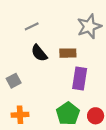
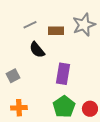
brown rectangle: (68, 53) -> (56, 31), moved
purple rectangle: (80, 79) -> (63, 74), moved

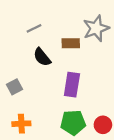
brown rectangle: (56, 31) -> (71, 43), moved
green pentagon: (64, 107) -> (73, 123), turned 30

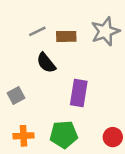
brown rectangle: (71, 43) -> (66, 36), moved
green pentagon: (73, 123) -> (64, 135), moved

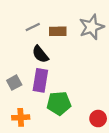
purple rectangle: (79, 93) -> (40, 80), moved
green pentagon: (64, 135) -> (59, 103), moved

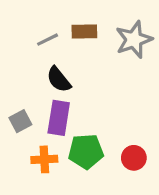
brown rectangle: (58, 31) -> (84, 32), moved
orange cross: (21, 117) -> (44, 159), moved
red circle: (98, 119) -> (134, 158), moved

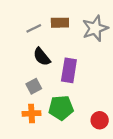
purple rectangle: (59, 118) -> (69, 70), moved
gray square: (20, 121) -> (34, 86), moved
red circle: (134, 158) -> (100, 120), moved

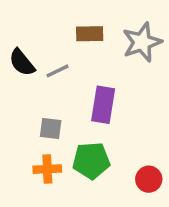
gray line: (34, 28) -> (57, 71), moved
black semicircle: (42, 57) -> (22, 62), moved
gray square: (34, 86) -> (51, 128), turned 35

